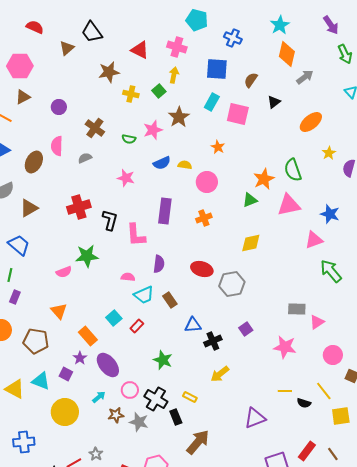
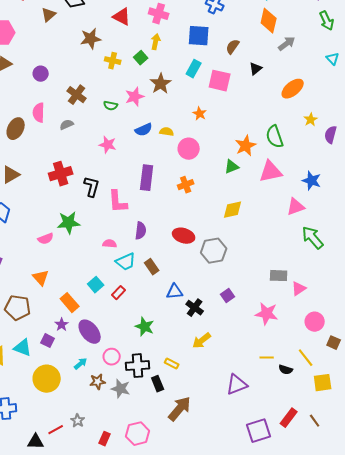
black cross: (213, 341) -> (195, 308), turned -30
black cross: (156, 399) -> (138, 366), turned -35

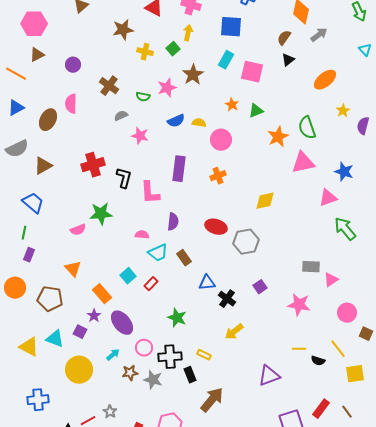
brown semicircle: (233, 47) -> (284, 38), moved
gray semicircle: (67, 125) -> (121, 116), moved
green triangle: (232, 167) -> (256, 111), moved

